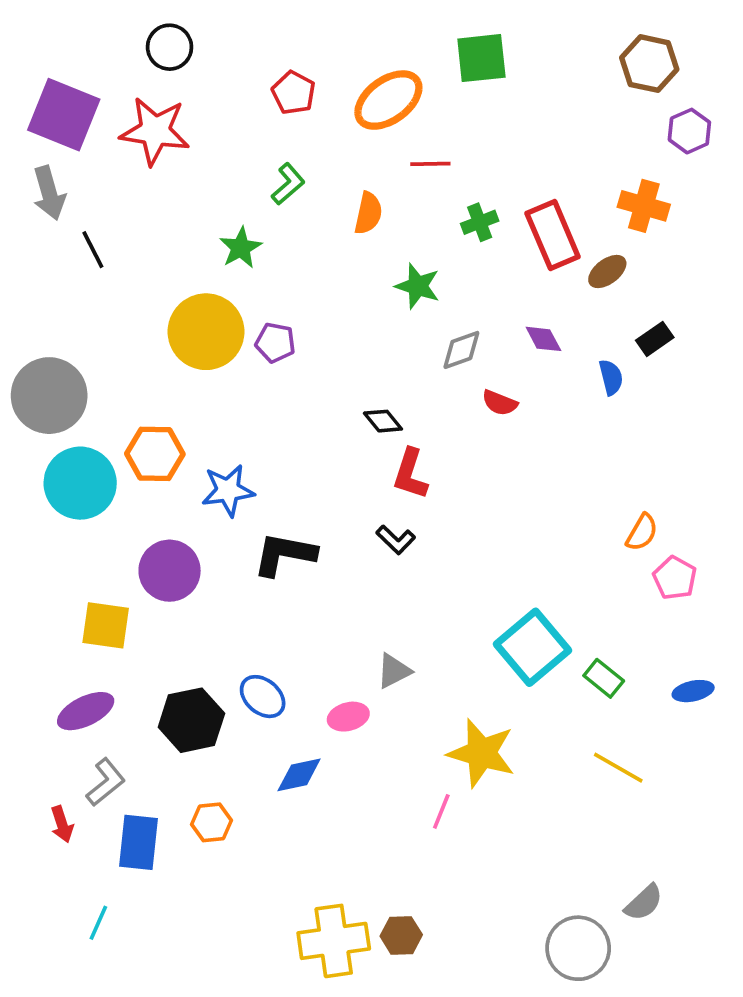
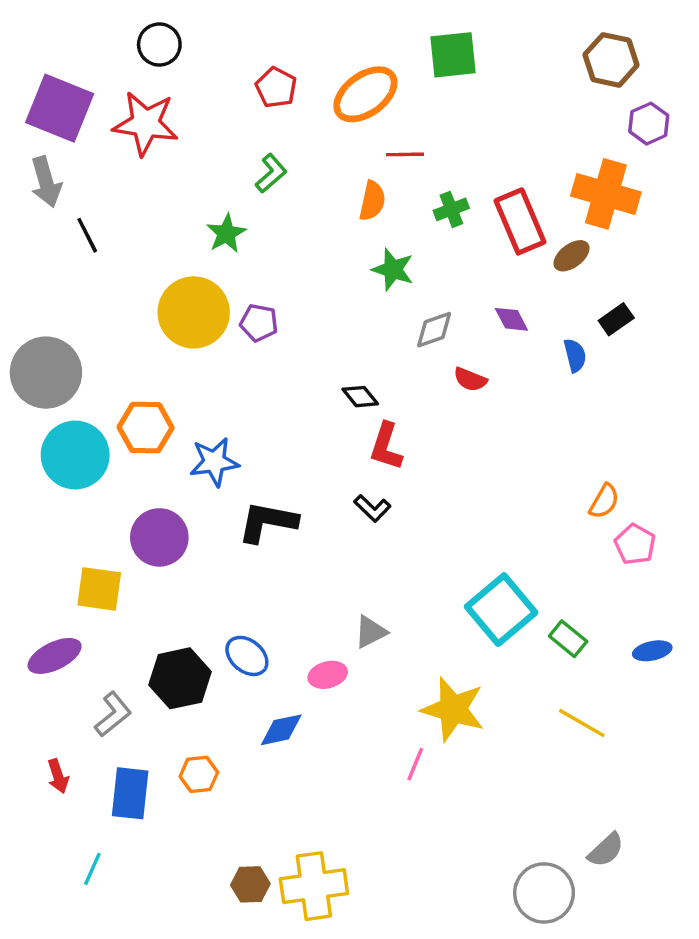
orange cross: (644, 206) -> (606, 194), size x1.4
orange semicircle: (368, 213) -> (372, 201), moved
purple ellipse: (86, 711) -> (55, 656), moved
gray L-shape: (106, 782) -> (113, 714), moved
brown hexagon: (401, 935) -> (250, 884), moved

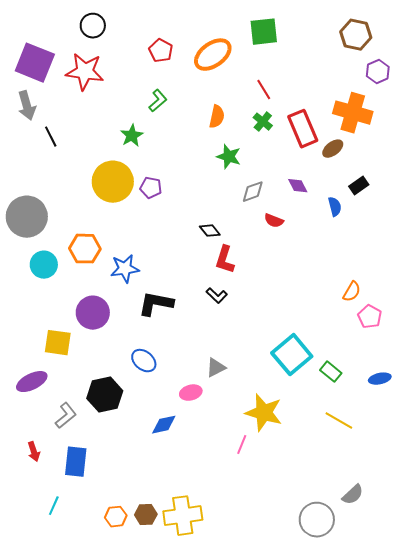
red line: (405, 154) -> (264, 90), moved, turned 60
green cross: (451, 209) -> (263, 122), turned -30
cyan circle: (75, 455) -> (44, 265), size x0.7
blue ellipse: (247, 656) -> (144, 361), moved
orange hexagon: (199, 774) -> (116, 517), moved

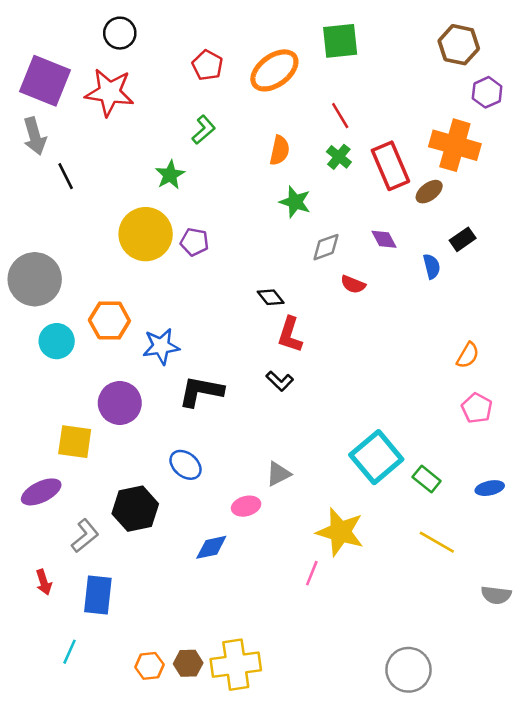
orange semicircle: (352, 292) -> (468, 355), moved
gray semicircle: (353, 495) -> (496, 595), moved, turned 50

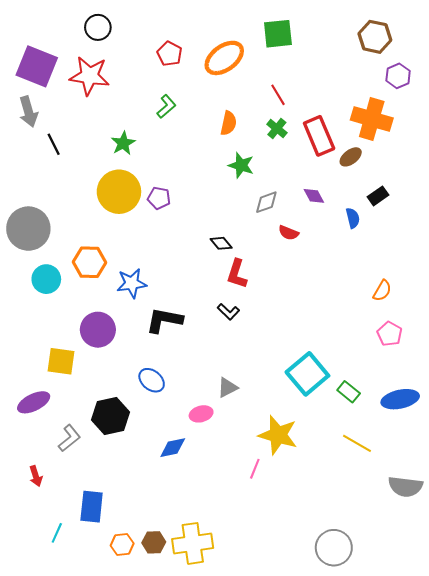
green star: (170, 175) -> (123, 143), moved
blue ellipse: (490, 488) -> (400, 399), size x1.6
blue rectangle: (98, 595) -> (92, 507), moved
gray semicircle: (496, 595) -> (405, 487), size x1.4

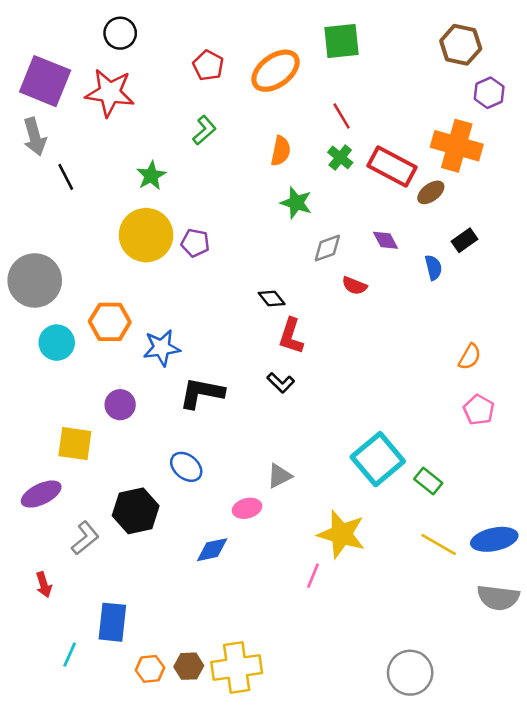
red rectangle: (319, 136) -> (392, 166), turned -39
purple circle: (98, 330) -> (120, 405), size x0.7
blue ellipse: (400, 399) -> (494, 539), moved

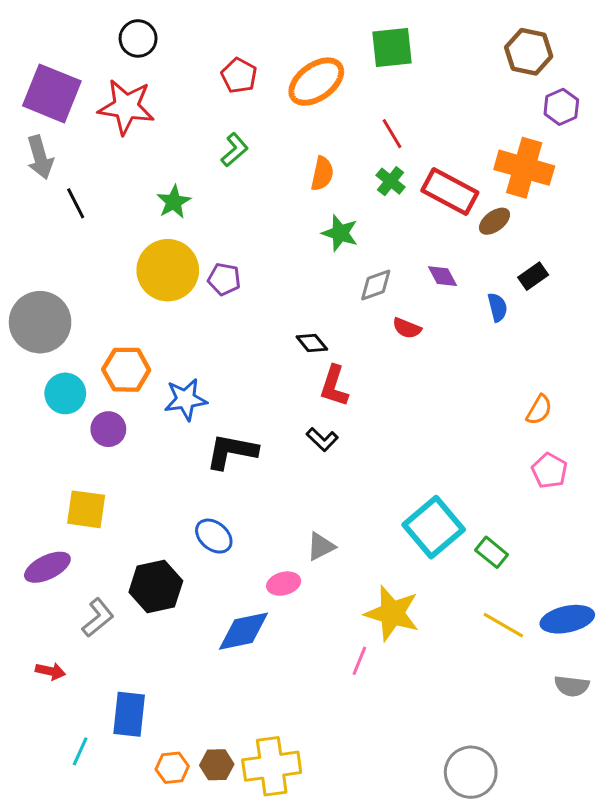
purple circle: (120, 405) -> (108, 429), moved
blue diamond: (212, 550) -> (243, 631), size x1.4
red arrow: (44, 585) -> (50, 671), turned -60
gray semicircle: (498, 598) -> (572, 686), size x0.7

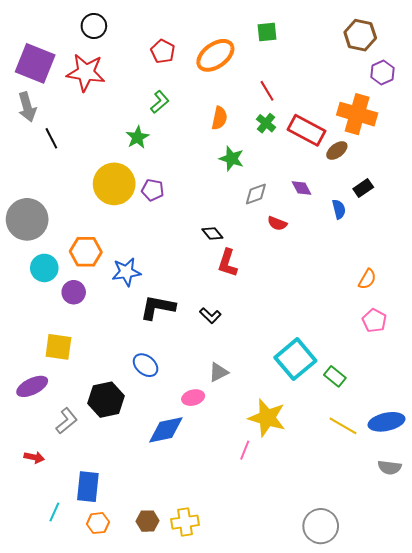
green square: (392, 47) -> (267, 32), size x0.7
green star: (174, 202) -> (137, 137), moved
black L-shape: (322, 439) -> (210, 316), moved
yellow cross: (272, 766) -> (185, 522), size x0.7
orange hexagon: (172, 768) -> (98, 523), moved

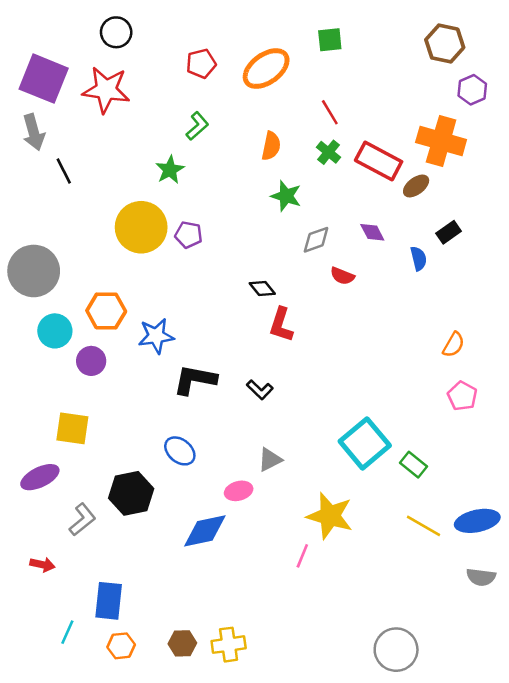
red pentagon: (163, 51) -> (201, 64), turned 30

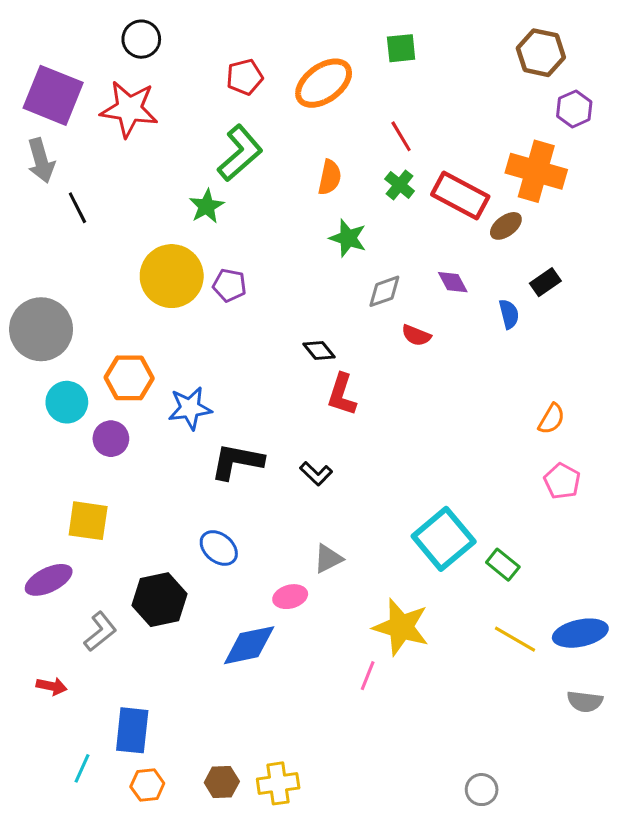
green L-shape: (197, 126) -> (240, 153), size x1.6
gray circle: (396, 650) -> (482, 790), size x0.6

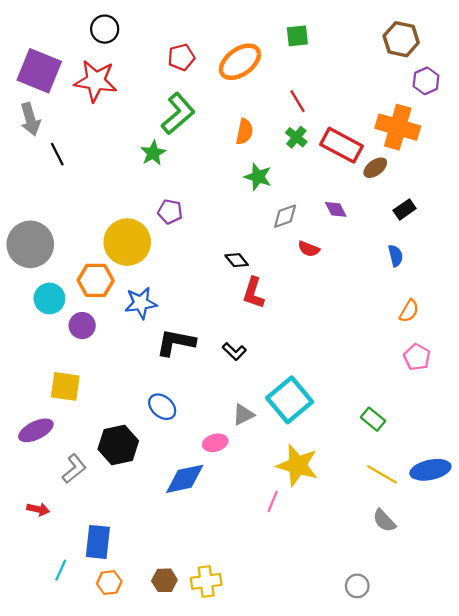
yellow circle: (172, 276) -> (127, 242), moved
blue semicircle: (509, 314) -> (396, 256), moved
cyan square: (444, 539) -> (290, 400), moved
gray semicircle: (585, 701) -> (384, 521), moved, turned 40

